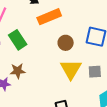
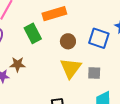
green rectangle: (18, 40) -> (33, 33), moved

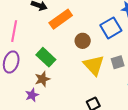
green rectangle: (33, 33) -> (46, 57), moved
blue square: (99, 38) -> (111, 28), turned -30

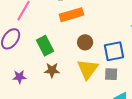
blue square: (111, 28) -> (114, 51), moved
brown star: (42, 79) -> (52, 70), moved

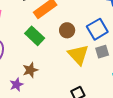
green rectangle: (45, 46) -> (35, 36), moved
brown star: (52, 70) -> (30, 70), moved

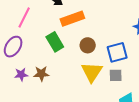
purple star: (17, 85) -> (21, 75), moved

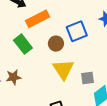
blue square: (117, 52) -> (77, 31), moved
gray square: (116, 75) -> (87, 78), moved

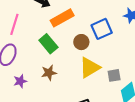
yellow triangle: (63, 69) -> (90, 68), turned 35
brown star: (13, 77) -> (49, 73), moved

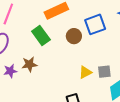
yellow triangle: (90, 68) -> (85, 72), moved, size x0.6
brown star: (49, 73) -> (29, 64), moved

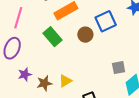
brown star: (29, 64) -> (44, 83), moved
yellow triangle: (85, 72) -> (65, 81), moved

